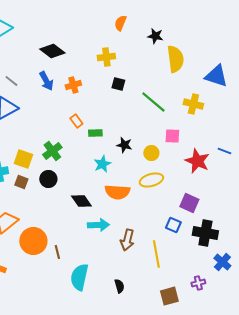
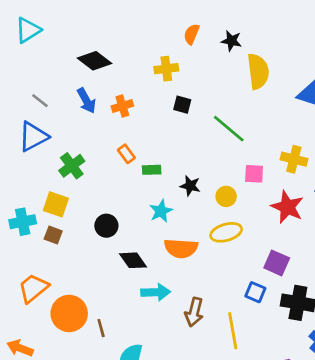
orange semicircle: (120, 23) -> (192, 34), moved
yellow cross: (193, 104) -> (294, 159), moved
green cross: (52, 151) -> (72, 166), moved
black circle: (48, 179) -> (106, 226), moved

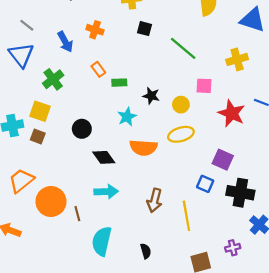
blue arrow: (86, 101) -> (65, 42), moved
orange cross: (122, 106) -> (95, 30), turned 35
blue triangle: (33, 137) -> (21, 55), turned -40
yellow cross: (294, 159) -> (237, 59), moved, turned -30
cyan arrow: (156, 292) -> (106, 192), moved

